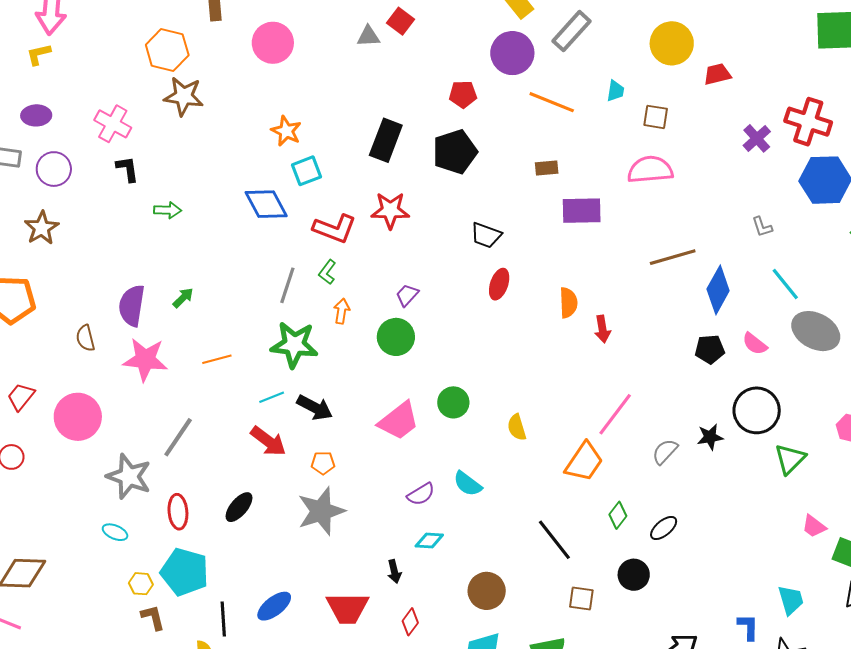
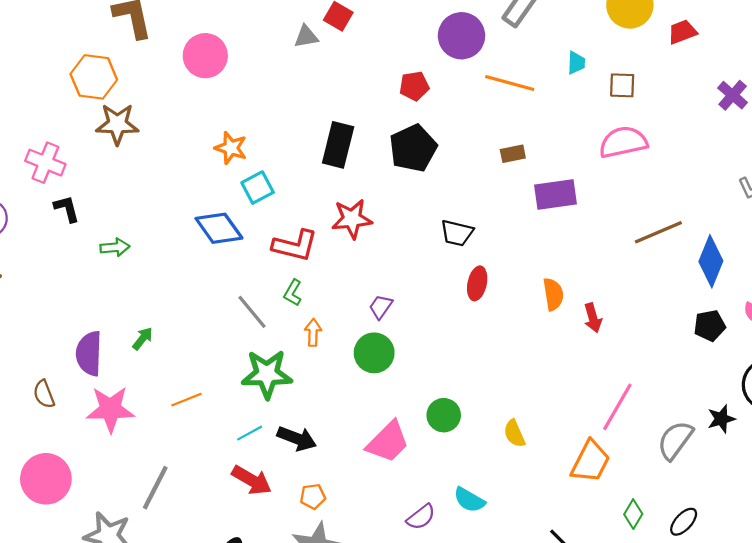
gray line: (287, 285) -> (252, 312), turned -51
gray semicircle: (665, 452) -> (675, 440), size x1.4

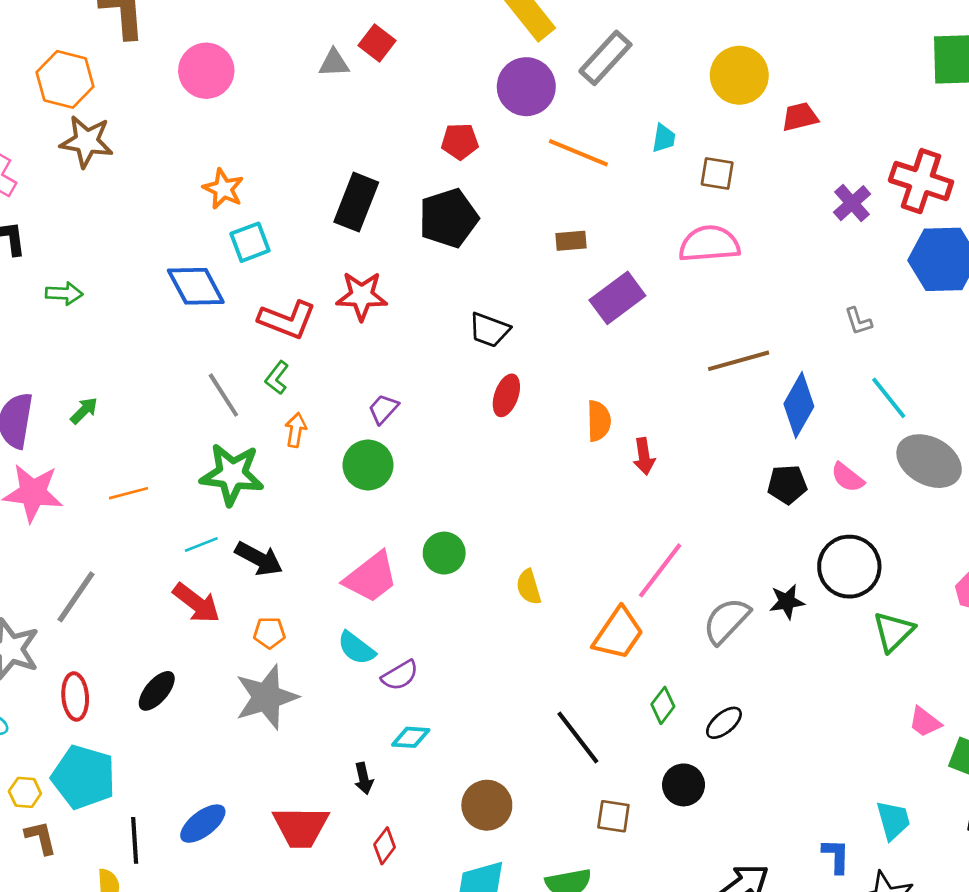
purple rectangle: (556, 195) -> (617, 298), turned -36
cyan semicircle: (469, 500) -> (356, 648), moved

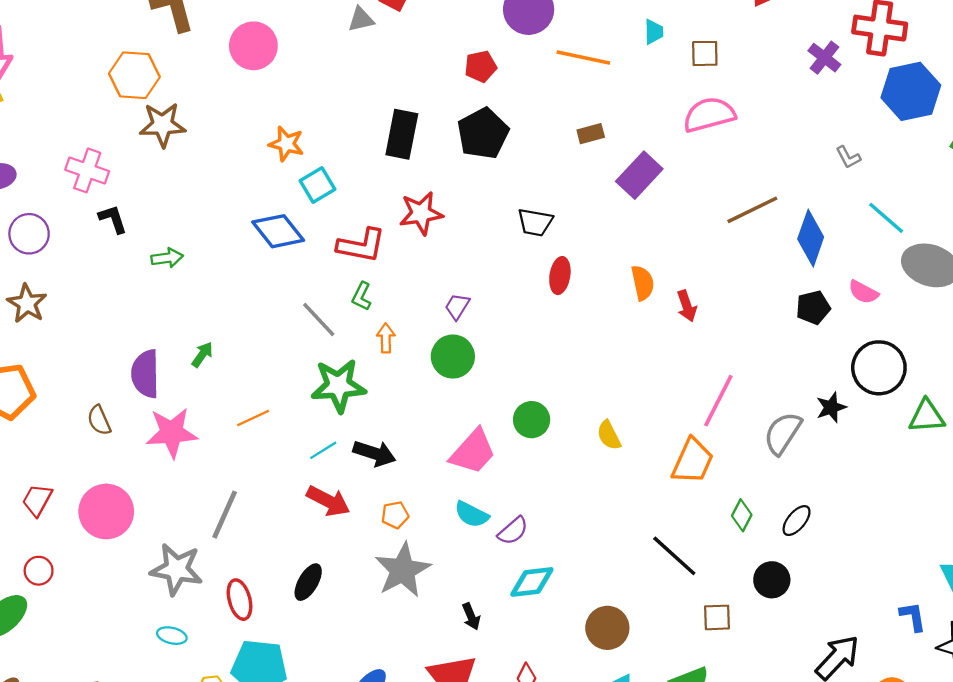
green triangle: (893, 632) -> (927, 416), turned 51
cyan diamond: (411, 737) -> (532, 582), size x1.4
black arrow: (364, 778) -> (471, 616), moved

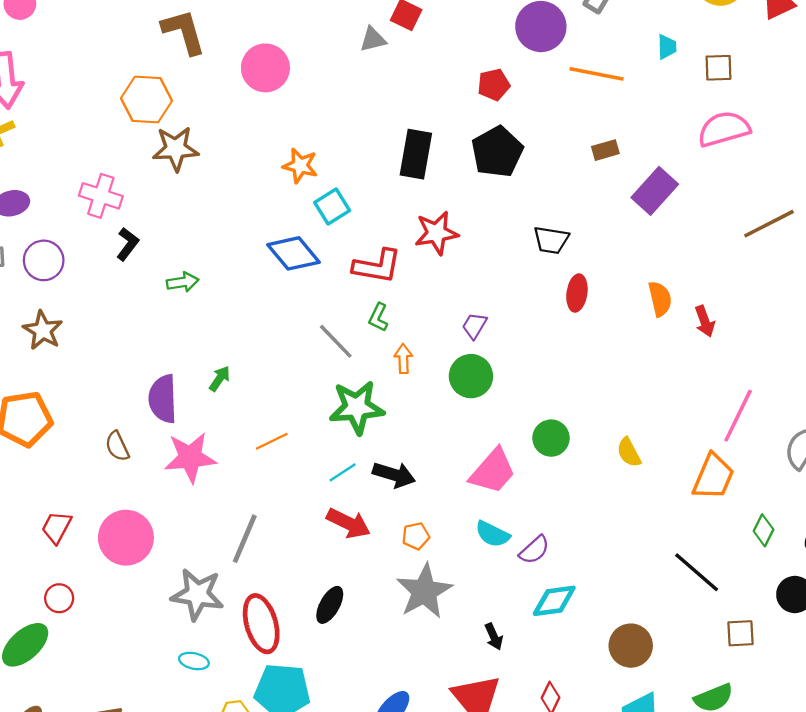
black L-shape: (113, 219) -> (128, 244), turned 56
red ellipse: (240, 600) -> (261, 624), size x1.4

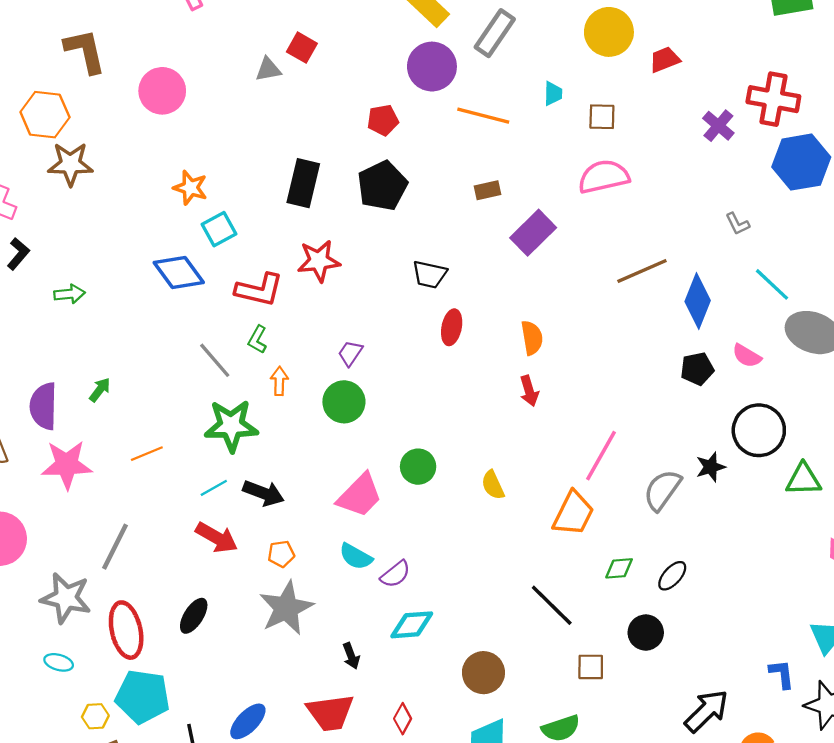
red arrow: (705, 321) -> (529, 391), moved
green diamond: (764, 530) -> (619, 568), turned 56

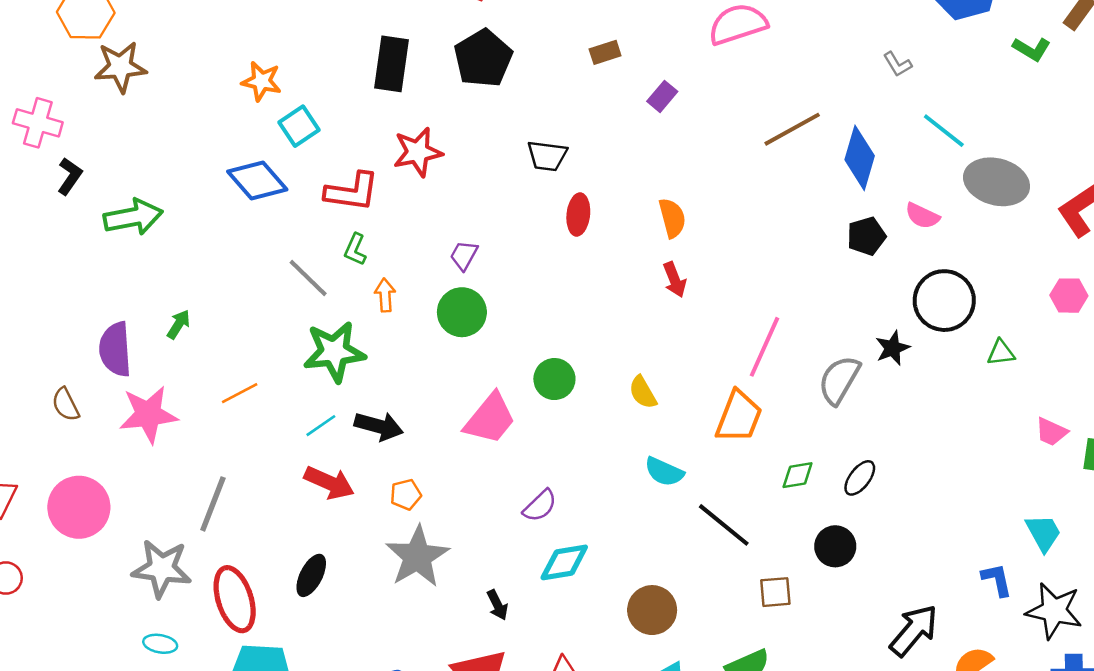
purple rectangle: (533, 233) -> (662, 96), size x0.6
green arrow: (69, 294) -> (133, 217), size x1.6
green triangle: (803, 479) -> (1001, 353), size x0.7
cyan semicircle: (356, 556) -> (664, 472), moved

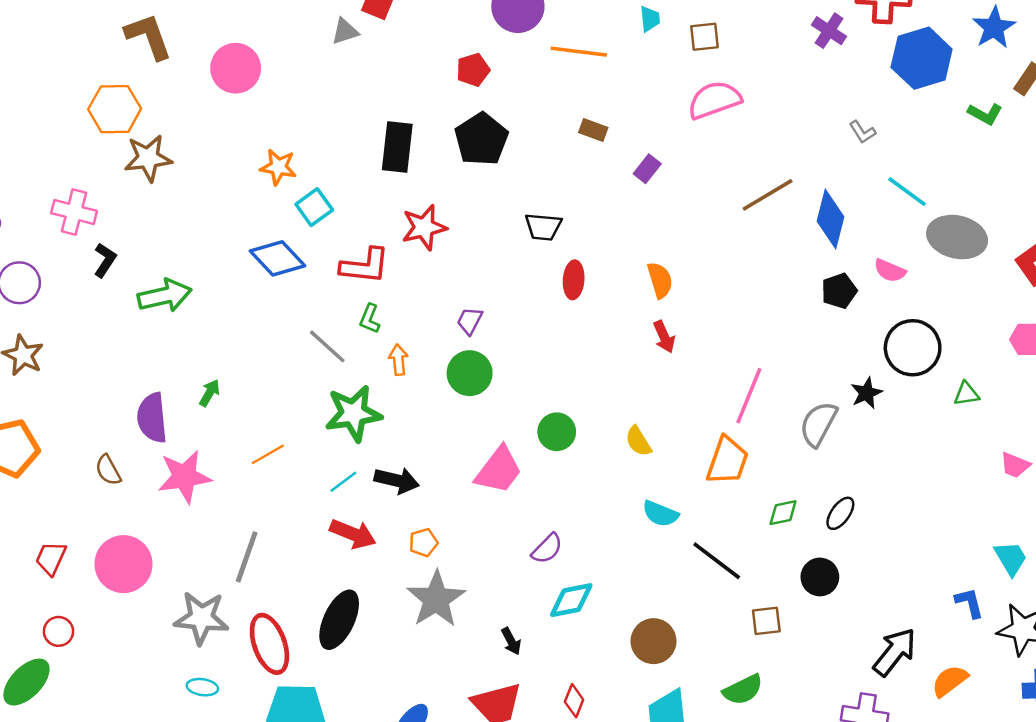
brown rectangle: (605, 52) -> (593, 130), turned 40
black ellipse: (311, 575) -> (339, 620), size x1.5

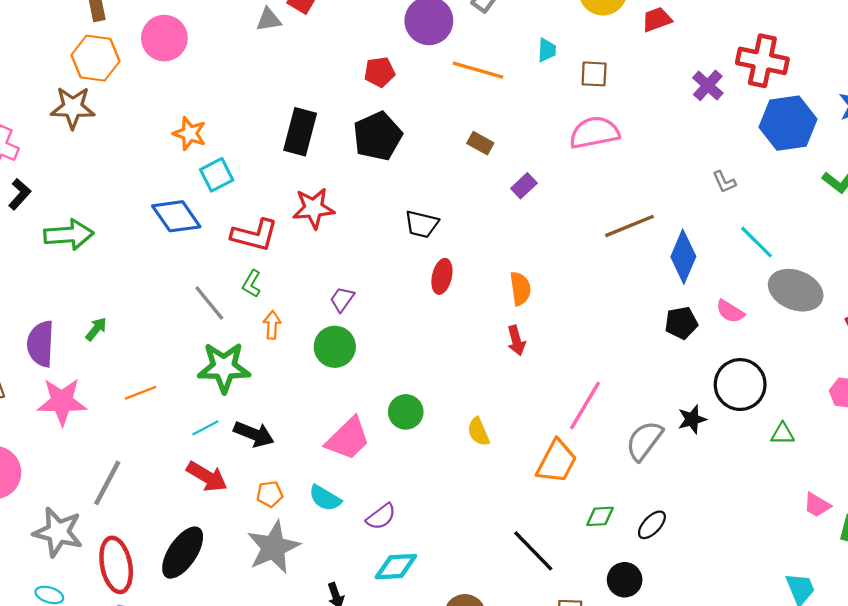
orange hexagon: (115, 109) -> (96, 58), moved
cyan semicircle: (660, 514) -> (325, 498), moved

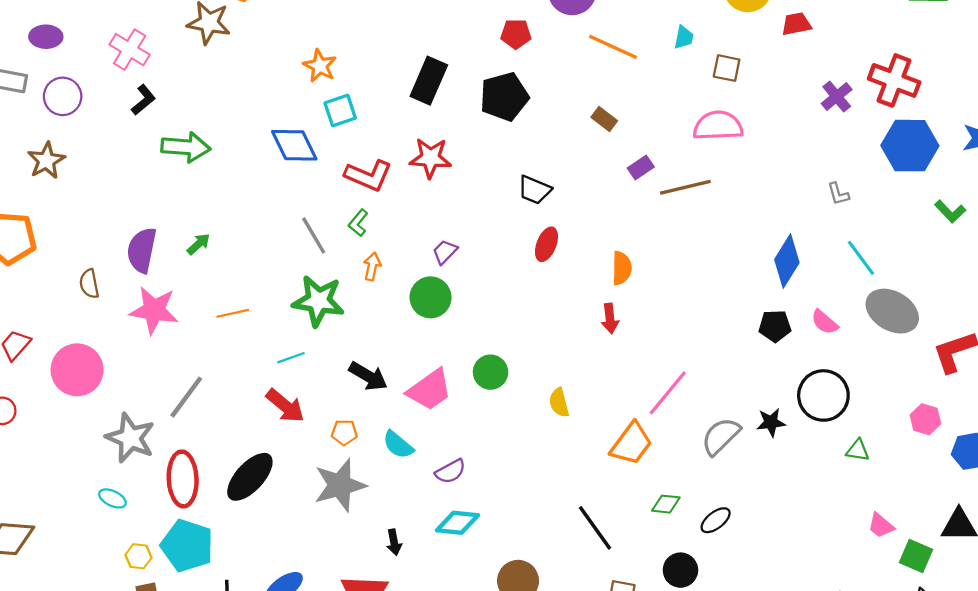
brown line: (630, 226) -> (685, 187), moved
black arrow: (254, 434) -> (368, 376), moved

